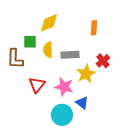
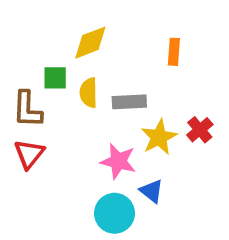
red cross: (103, 61) -> (200, 130), moved
red triangle: (37, 85) -> (29, 154), moved

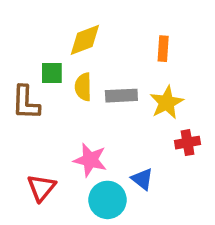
red cross: (200, 130) -> (188, 143), moved, turned 30
yellow star: (159, 137) -> (167, 103), moved
red triangle: (29, 154) -> (41, 188), moved
pink star: (118, 161) -> (90, 160), moved

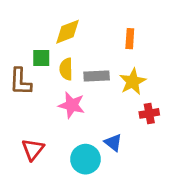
pink star: (90, 160) -> (72, 105), moved

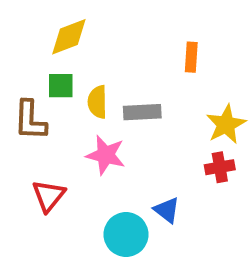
yellow diamond: (67, 32) -> (69, 37), moved
yellow star: (133, 82) -> (226, 124), moved
red triangle: (33, 149) -> (49, 196), moved

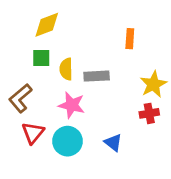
brown L-shape: (30, 120) -> (20, 98), moved, turned 48
cyan circle: (126, 235) -> (67, 141), moved

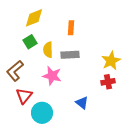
orange rectangle: (130, 39) -> (71, 28), moved
green square: (41, 58) -> (30, 42), turned -32
cyan circle: (67, 141) -> (42, 113), moved

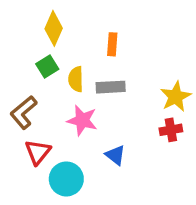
yellow diamond: (34, 18) -> (54, 28), turned -45
blue triangle: (82, 103) -> (115, 155), moved

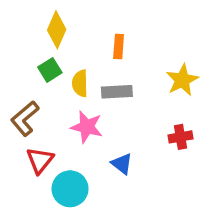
yellow star: (176, 97) -> (182, 80), moved

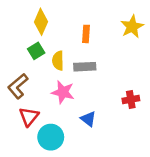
yellow star: (182, 80) -> (132, 27), moved

